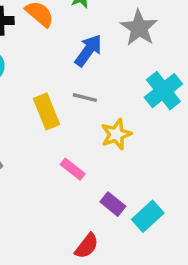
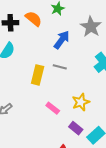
yellow rectangle: (46, 112) -> (38, 75), turned 36
yellow star: (116, 134) -> (81, 102), moved

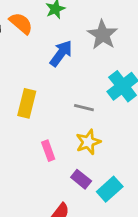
gray line: (60, 67) -> (84, 108), moved
pink rectangle: (53, 108) -> (48, 151), turned 32

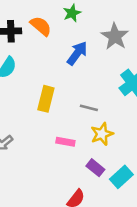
gray line: (84, 108) -> (89, 108), moved
pink rectangle: (48, 151) -> (65, 142), turned -60

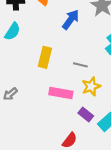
pink rectangle: (65, 142) -> (61, 93), size x1.5

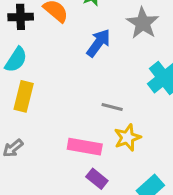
yellow rectangle: (45, 57) -> (24, 96), moved
purple rectangle: (86, 114) -> (97, 179), moved

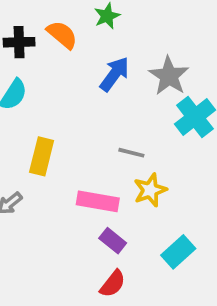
gray star: (143, 23) -> (169, 76), moved
yellow rectangle: (24, 96) -> (42, 156), moved

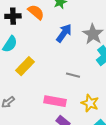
yellow rectangle: (42, 156) -> (25, 66), moved, turned 30
yellow star: (150, 190) -> (90, 103), moved, turned -30

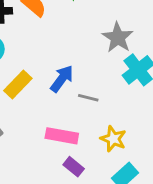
blue arrow: (64, 33) -> (62, 79), moved

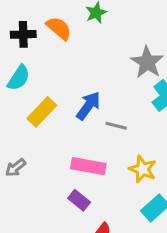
purple rectangle: (74, 167) -> (79, 200), moved

